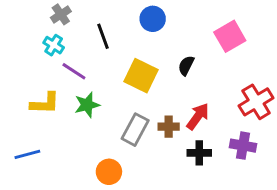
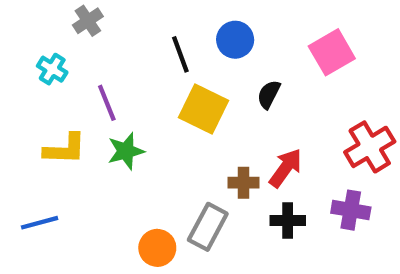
blue circle: (153, 19) -> (235, 40), moved
black line: (103, 36) -> (180, 54), moved
cyan cross: (54, 45) -> (52, 69), moved
purple line: (74, 71) -> (107, 103), turned 35
gray rectangle: (135, 130) -> (208, 227), moved

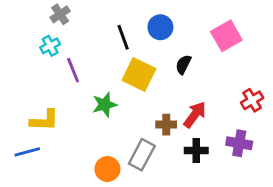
cyan cross: (52, 69) -> (50, 46), moved, turned 30
red cross: (370, 147) -> (252, 100), size x0.7
yellow L-shape: (65, 149) -> (44, 120), moved
green star: (126, 151) -> (105, 105), moved

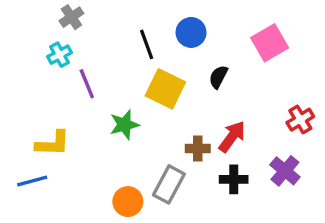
purple cross: (239, 143) -> (285, 171), turned 30

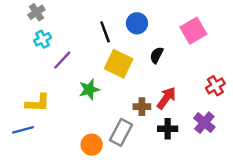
gray cross: (71, 17) -> (36, 12), moved
purple line: (87, 84) -> (62, 60), turned 65

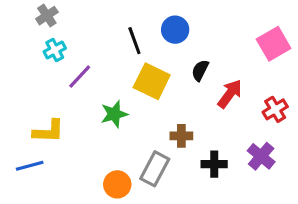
pink square: (193, 31) -> (274, 44), moved
red arrow: (166, 98) -> (230, 94), moved

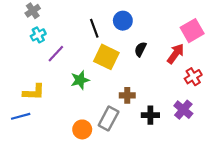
red arrow: (230, 94) -> (176, 54), moved

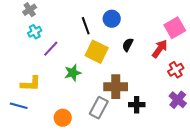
brown cross: (127, 95) -> (116, 87), size x1.6
purple cross: (183, 110) -> (178, 100), moved
blue line: (21, 116) -> (19, 106), turned 30
orange circle: (82, 129) -> (63, 118), moved

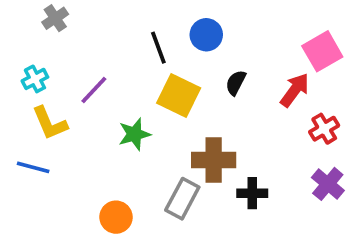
cyan cross: (35, 32) -> (35, 79), moved
yellow L-shape: (31, 84) -> (50, 123), moved, turned 65
blue line: (19, 106) -> (33, 167), moved

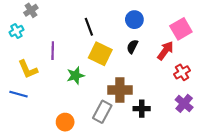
blue circle: (206, 35) -> (134, 20), moved
cyan cross: (35, 79) -> (16, 31), moved
purple line: (94, 90) -> (53, 51), turned -42

